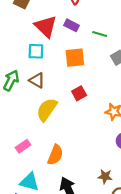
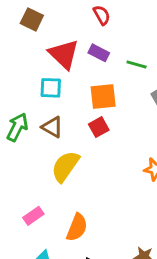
red square: (79, 93) -> (99, 127), moved

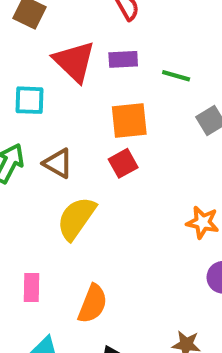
purple rectangle: (99, 53) -> (123, 59), turned -30
cyan square: (51, 88) -> (29, 100), moved
pink rectangle: (33, 216) -> (32, 287), turned -54

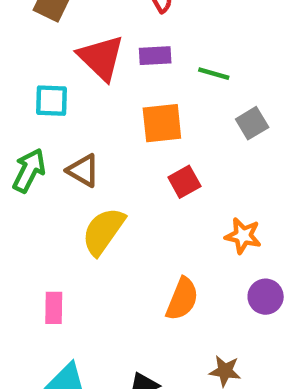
red square: (123, 163) -> (184, 182), moved
orange semicircle: (93, 304) -> (182, 299), moved

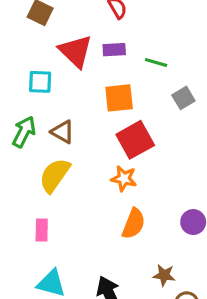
red square: (184, 182) -> (135, 140), size x1.6
yellow semicircle: (103, 231) -> (55, 175), moved
orange star: (243, 236) -> (124, 179), moved

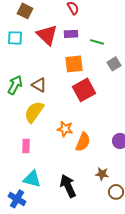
cyan square: (40, 82) -> (15, 38), moved
orange star: (124, 179) -> (65, 129), moved

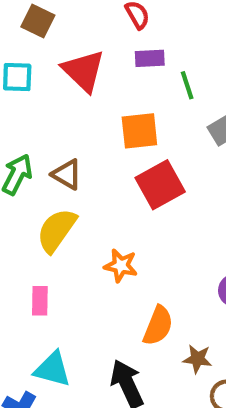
purple rectangle: (71, 34) -> (150, 58), moved
green line: (97, 42) -> (187, 85), turned 56
orange semicircle: (83, 142) -> (158, 326), moved

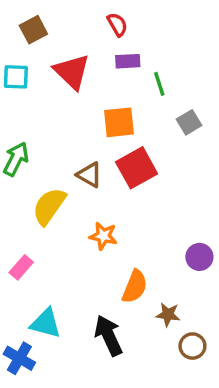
brown square: (38, 21) -> (33, 30), turned 36
brown triangle: (67, 174) -> (89, 175), moved
pink rectangle: (40, 301) -> (21, 267), moved, turned 40

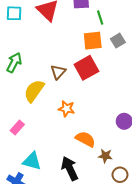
orange square: (119, 122) -> (93, 41), moved
brown triangle: (89, 175) -> (58, 72), turned 42
orange semicircle: (135, 287) -> (85, 139), turned -84

